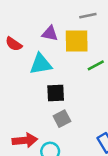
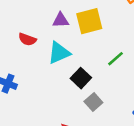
green line: (96, 65) -> (115, 59), moved
black square: (56, 93) -> (81, 78), turned -30

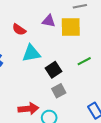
cyan triangle: (59, 53) -> (31, 53), moved

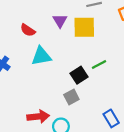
purple triangle: (49, 21) -> (60, 21), turned 48
black square: (53, 70) -> (79, 75), moved

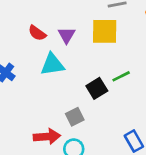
purple triangle: (60, 21) -> (67, 35), moved
gray square: (71, 97) -> (75, 117), moved

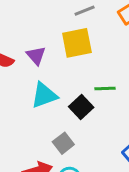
cyan triangle: (52, 64) -> (44, 95), moved
green line: (121, 76) -> (105, 88), turned 36

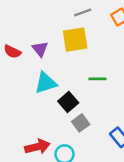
black square: (81, 107) -> (68, 102), moved
gray square: (63, 143) -> (81, 123), moved

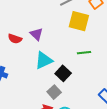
yellow square: (75, 40) -> (79, 21), moved, turned 30
gray square: (81, 123) -> (54, 92), moved

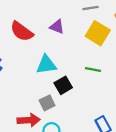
purple triangle: (36, 34) -> (57, 27), moved, turned -40
red semicircle: (15, 39) -> (22, 31), size x1.5

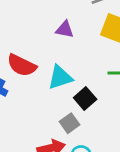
red semicircle: (22, 31) -> (22, 65), moved

